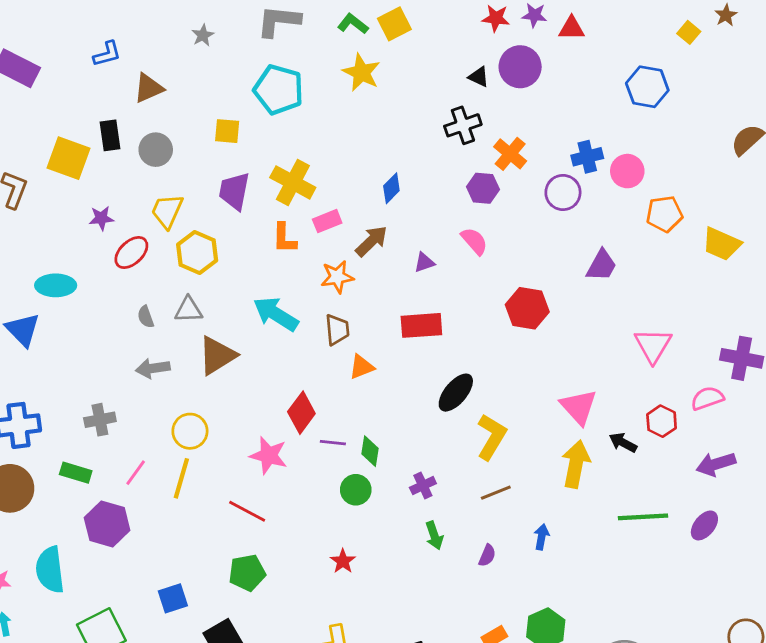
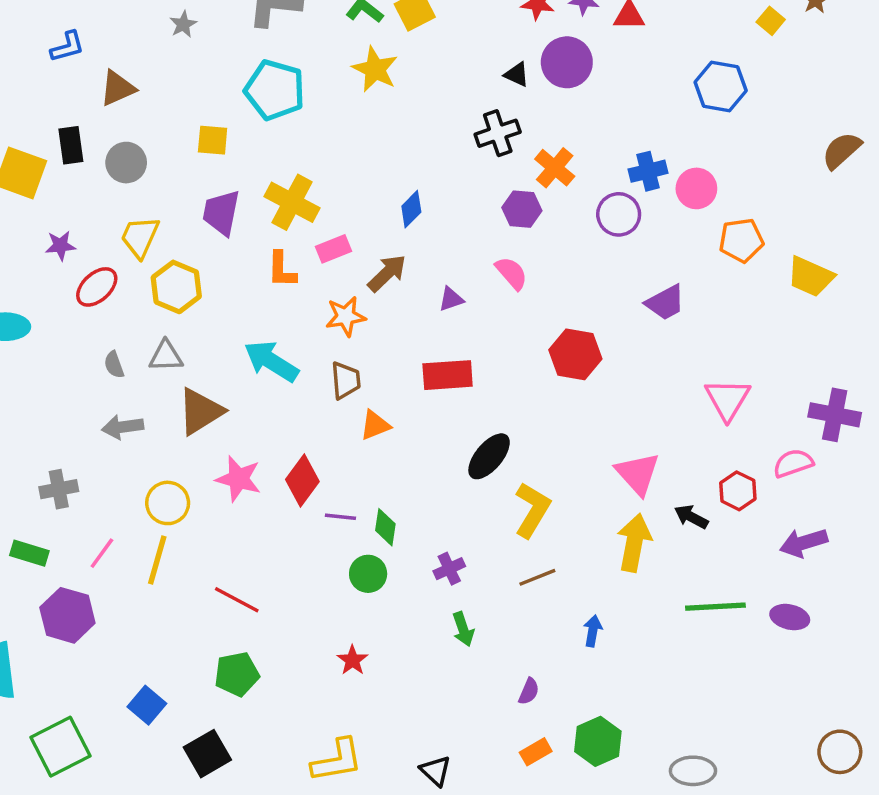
purple trapezoid: (602, 265) -> (665, 303), turned 33
pink star: (269, 455) -> (238, 479), moved
purple ellipse: (704, 525) -> (790, 617), turned 64
purple semicircle: (487, 555) -> (529, 691), moved
blue square: (173, 598) -> (147, 705), turned -32

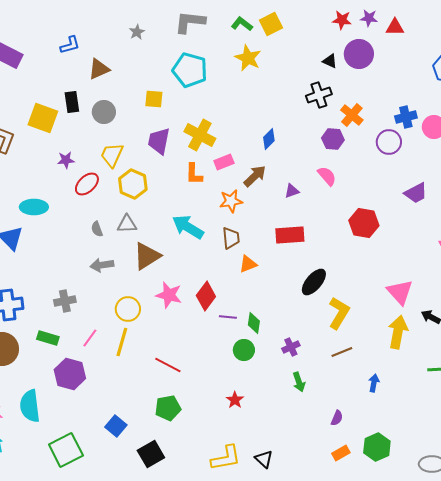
black triangle: (435, 771) -> (264, 459), moved

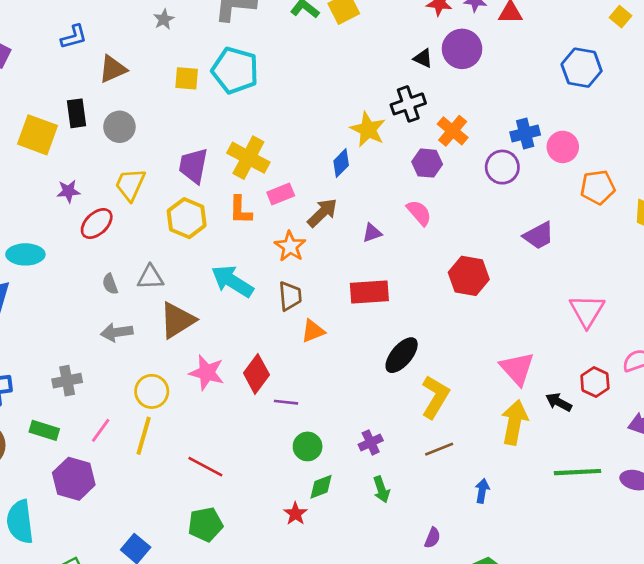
yellow star: (248, 58) -> (368, 129), moved
yellow square: (154, 99) -> (187, 78), moved
yellow hexagon: (133, 184) -> (187, 218), moved
orange star: (231, 201) -> (290, 246), turned -30
green diamond: (254, 323) -> (321, 487), moved, turned 60

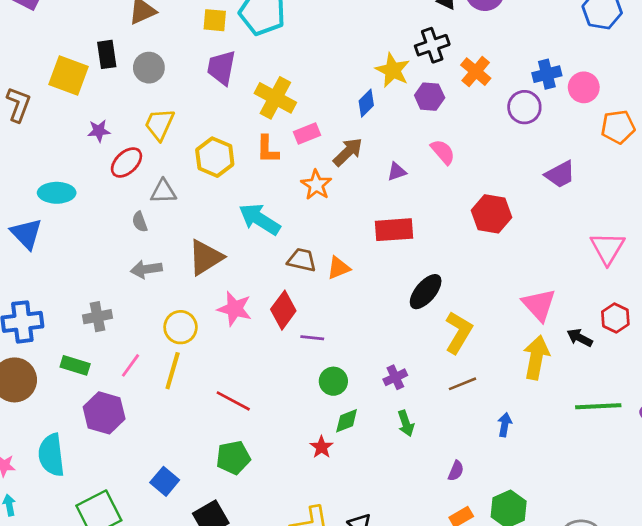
purple hexagon: (427, 163) -> (430, 97), moved
purple trapezoid: (193, 166) -> (221, 68), moved
gray triangle: (150, 277) -> (163, 191), moved
brown trapezoid: (290, 296) -> (302, 260), moved, turned -72

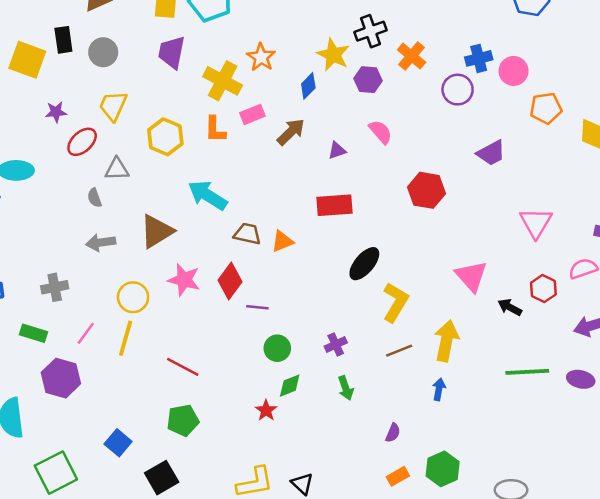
orange star: (316, 185) -> (261, 57), moved
yellow arrow: (536, 357) -> (446, 341), moved

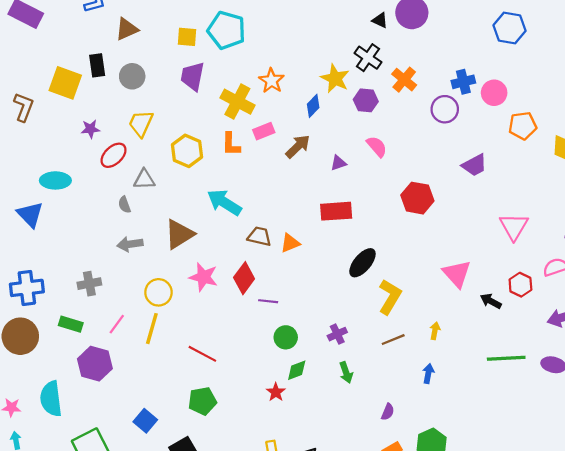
black cross: (371, 31) -> (368, 58), turned -36
yellow arrow: (446, 341) -> (435, 331), size x0.5

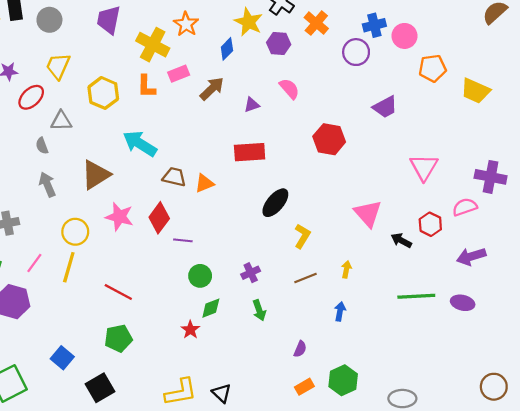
gray arrow: (130, 244) -> (47, 184), turned 75
yellow L-shape: (390, 297) -> (302, 236), size x0.7

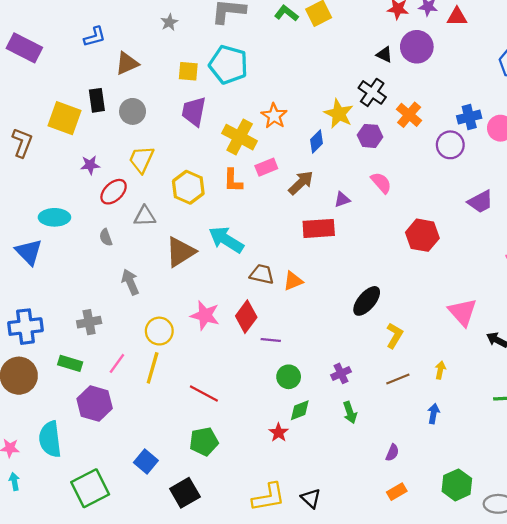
gray semicircle: (42, 146) -> (106, 237), moved
red rectangle: (250, 152) -> (319, 228), moved
brown triangle: (96, 175) -> (180, 252), moved
green hexagon: (343, 380) -> (457, 485), moved

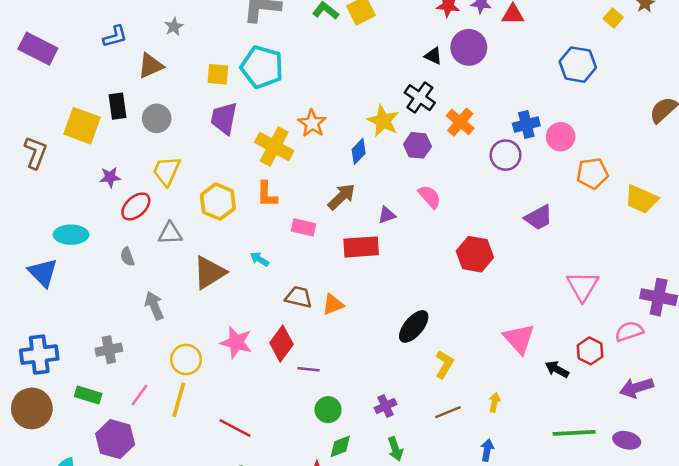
gray star: (169, 22) -> (174, 27), moved
pink rectangle: (266, 167) -> (304, 227), moved, turned 35
cyan arrow: (226, 240) -> (259, 259), size x0.5

